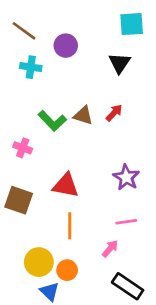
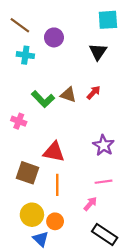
brown square: (19, 200) -> (28, 173), moved

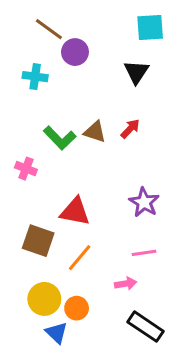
brown line: (20, 25) -> (49, 29), moved
orange line: (57, 185) -> (80, 258), turned 40
pink arrow: (90, 204) -> (126, 284), turned 40

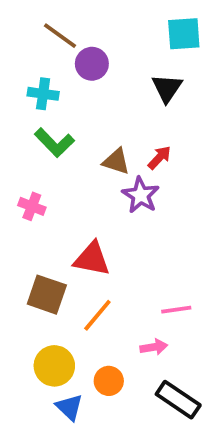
green L-shape: (60, 138) -> (54, 143), moved
purple star: (144, 202) -> (141, 195), moved
orange circle: (77, 308) -> (109, 381), moved

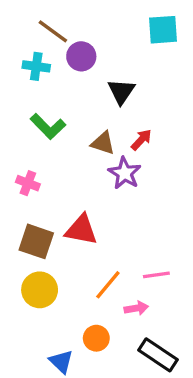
black triangle: (167, 88) -> (121, 91), moved
cyan cross: (43, 94) -> (36, 66), moved
brown square: (47, 295) -> (36, 241), moved
orange line: (97, 315) -> (108, 285), moved
yellow circle: (54, 366) -> (40, 290), moved

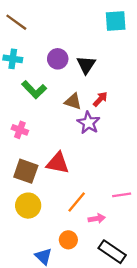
brown line: (53, 31) -> (16, 22), moved
purple circle: (81, 56) -> (58, 59), moved
cyan cross: (36, 66) -> (13, 59), moved
pink line: (156, 275) -> (122, 195), moved

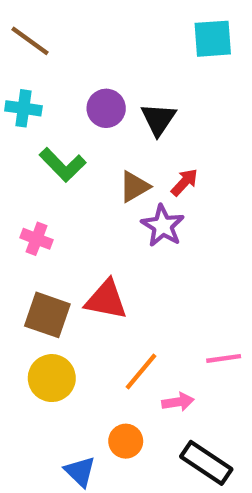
brown triangle: (73, 101) -> (134, 187), turned -48

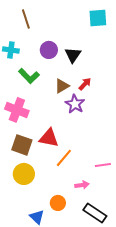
brown line: (30, 41) -> (26, 19), moved, turned 36
pink cross: (37, 239) -> (17, 110), size x1.6
orange line: (141, 372) -> (64, 158), moved

